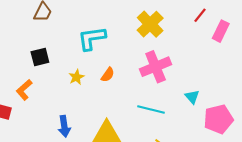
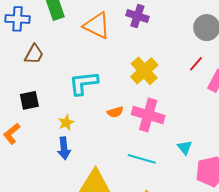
pink cross: (156, 67) -> (148, 115), turned 36
orange semicircle: (108, 75) -> (115, 112), moved, turned 35
blue arrow: (64, 126) -> (64, 148), moved

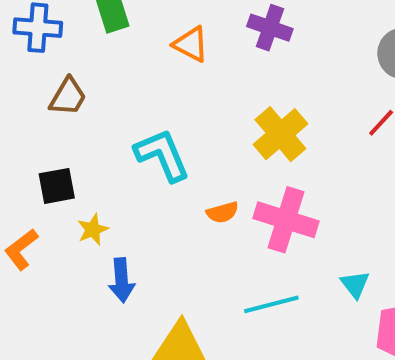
orange triangle: (97, 26) -> (191, 44), size x0.7
cyan L-shape: (83, 83) -> (162, 155), turned 72
yellow star: (66, 123) -> (93, 230), moved
cyan line: (142, 159) -> (271, 304), turned -32

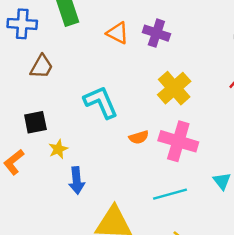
purple cross: (270, 28) -> (156, 33), moved

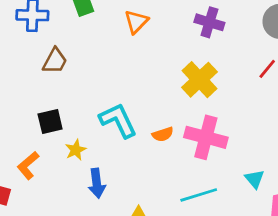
orange triangle: (118, 33) -> (136, 22), turned 50
purple cross: (156, 33) -> (209, 22), moved
cyan L-shape: (101, 102) -> (118, 120), moved

